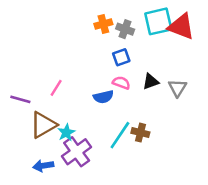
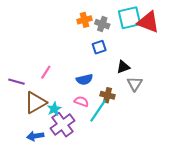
pink semicircle: (121, 83) -> (81, 102), moved
gray triangle: (177, 88) -> (135, 84), moved
brown cross: (140, 133) -> (107, 95), moved

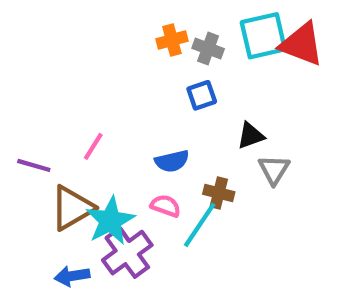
cyan star: (54, 109) -> (110, 221), size x1.6

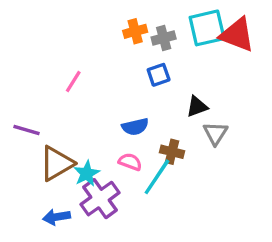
gray cross: (208, 49) -> (164, 38), turned -35
pink line: (93, 146) -> (73, 81), moved
cyan star: (110, 221) -> (87, 173), size x0.7

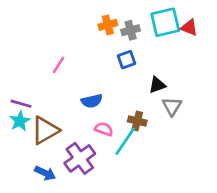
red triangle: (237, 35) -> (189, 28), size x0.6
blue semicircle: (135, 127) -> (92, 101), moved
cyan star: (87, 173) -> (20, 121), moved
blue arrow: (57, 217) -> (45, 173), turned -145

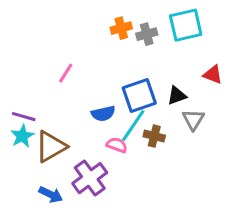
red triangle: (189, 28) -> (213, 75), moved
blue square: (127, 60) -> (139, 96), moved, size x1.6
cyan line: (125, 141) -> (133, 126), moved

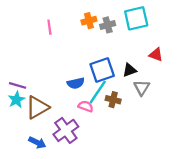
pink line: (66, 73) -> (49, 27), moved, turned -40

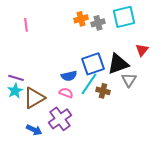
pink line: (49, 27) -> (26, 25), moved
red triangle: (156, 55) -> (142, 50), turned 48
black triangle: (130, 70) -> (118, 64), size x1.6
pink semicircle: (86, 106) -> (66, 93), moved

